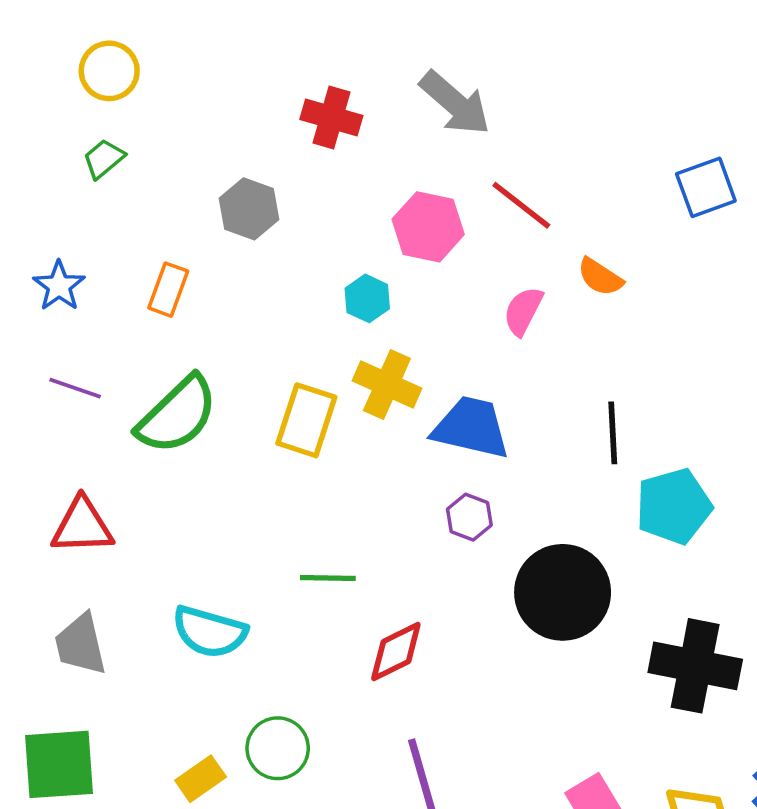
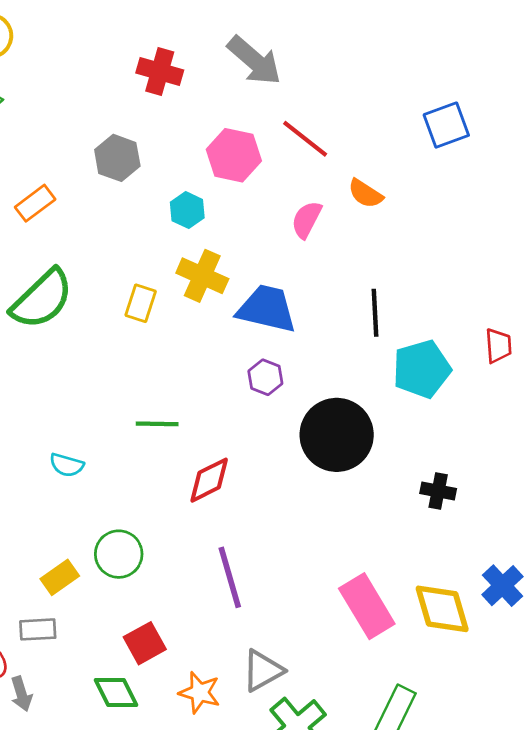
gray hexagon: (249, 209) -> (117, 158), moved
orange rectangle: (168, 290) -> (35, 203), turned 33
yellow rectangle: (306, 420) -> (141, 303), size x0.7
cyan semicircle: (210, 632) -> (67, 465), size x0.6
black cross: (695, 666) -> (438, 491), size x0.5

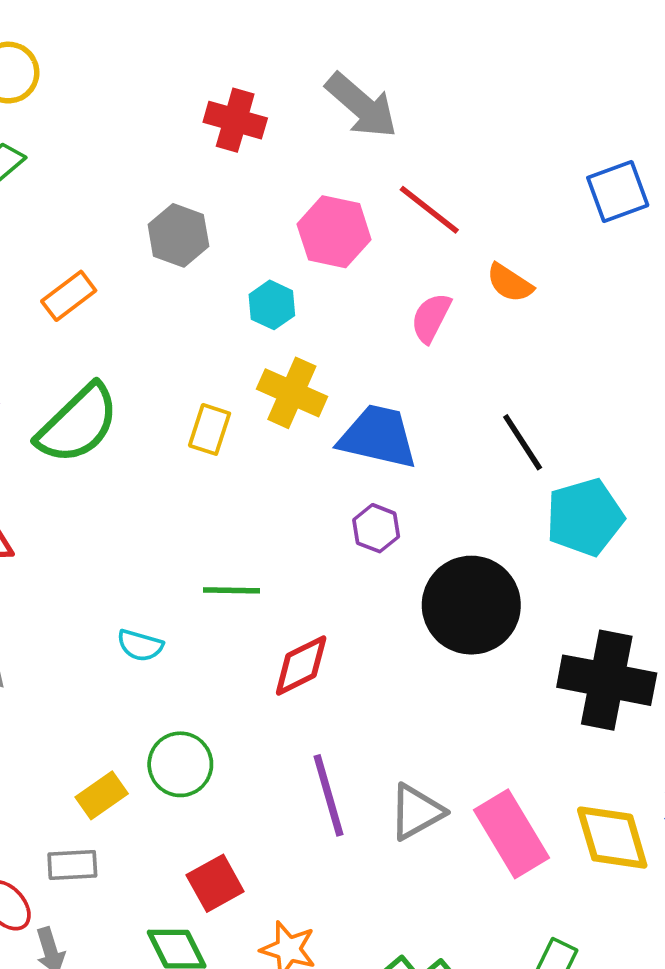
black line: (375, 313) -> (523, 442), turned -30
cyan semicircle: (67, 465) -> (140, 645), moved
black cross: (438, 491) -> (607, 680), size x2.0
gray triangle: (263, 671) -> (416, 812), moved

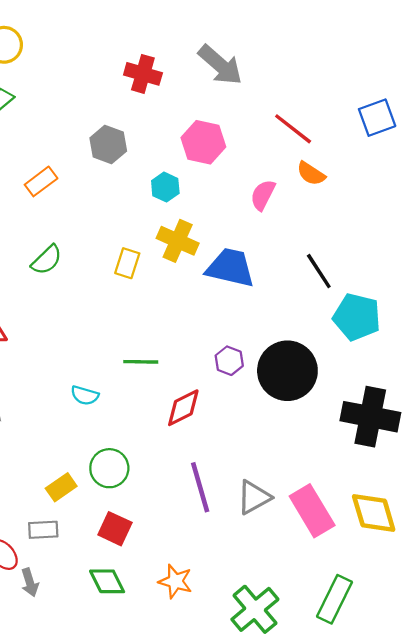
red line: (429, 210) -> (293, 129), moved
green semicircle: (78, 424) -> (47, 260), size x0.6
cyan pentagon: (585, 517) -> (357, 317), turned 30
purple hexagon: (376, 528) -> (229, 361), moved
red square: (215, 883) -> (115, 529), moved, turned -36

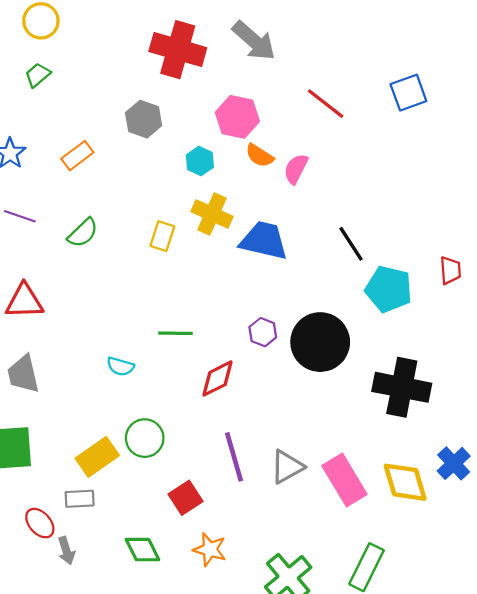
red cross: (143, 74) -> (178, 50), size x1.5
orange semicircle: (311, 174) -> (259, 156), moved
yellow rectangle: (61, 487) -> (97, 457), size x1.4
red square: (115, 529) -> (186, 498), moved, turned 32

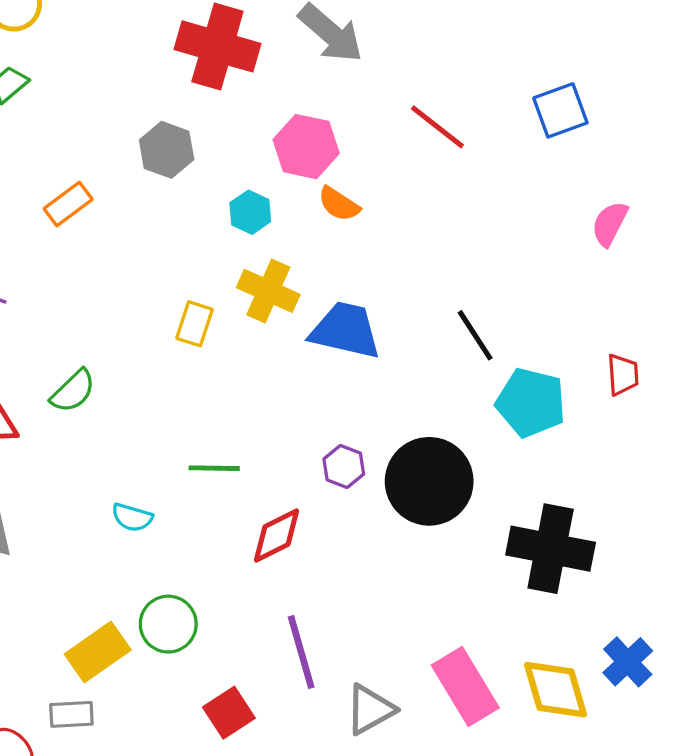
pink semicircle: (296, 169) -> (610, 224), moved
green semicircle: (83, 233) -> (73, 391), moved
gray triangle: (287, 467) -> (370, 709), moved

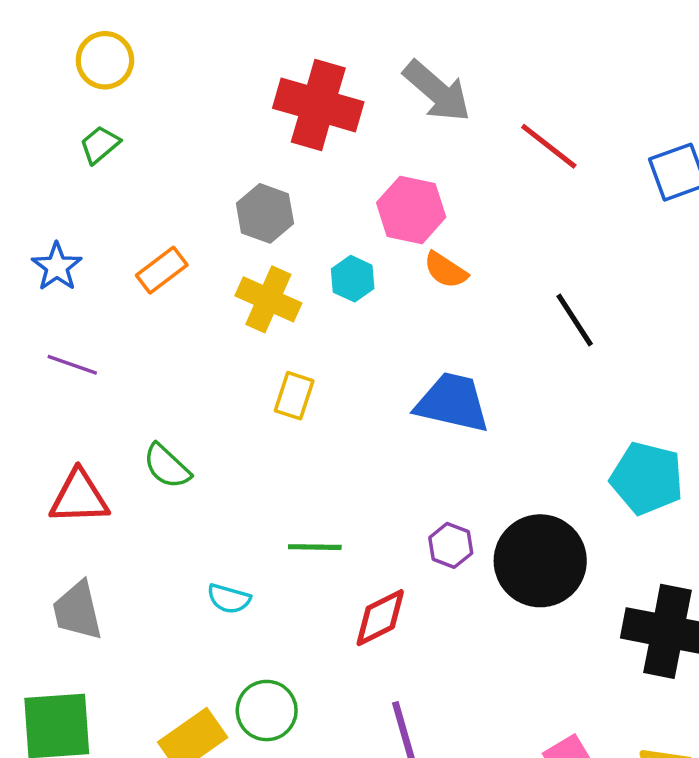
red line: (437, 127) -> (549, 146), moved
yellow cross: (268, 291) -> (268, 299), moved
black line: (475, 335) -> (575, 320), moved
green semicircle: (73, 391) -> (167, 466), turned 87

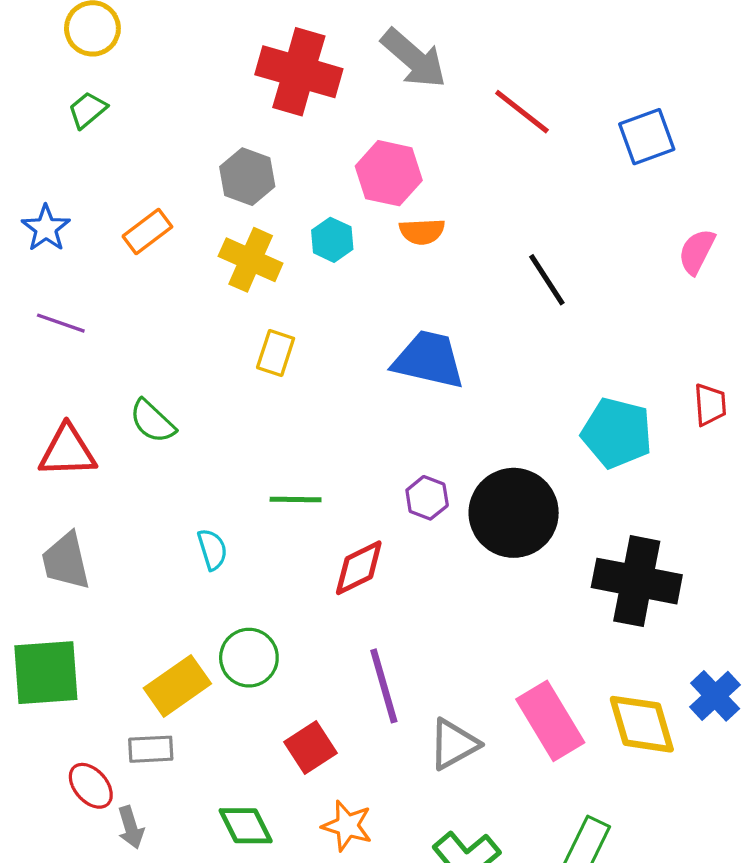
orange semicircle: (446, 270) -> (422, 231), turned -36
cyan semicircle: (229, 599) -> (212, 549), turned -123

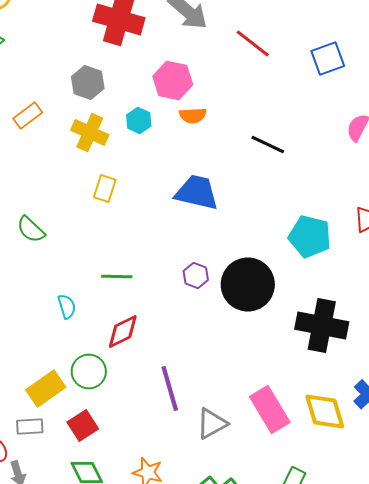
black line: (547, 280) -> (268, 144), turned -32
red diamond: (359, 568) -> (123, 332), moved
red square: (311, 748) -> (83, 426), moved

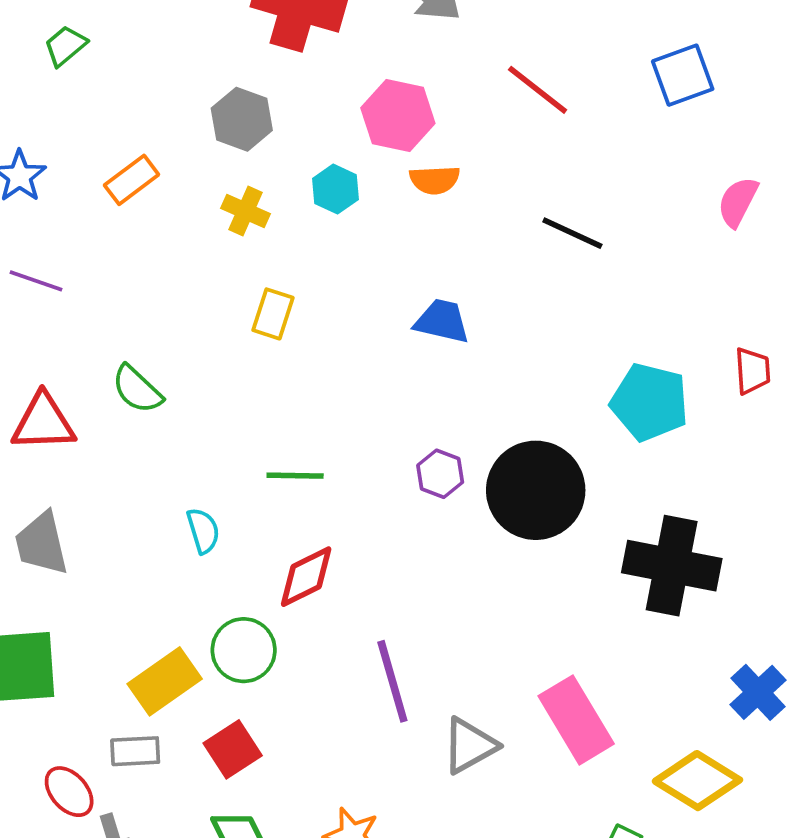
red line: (253, 44) -> (538, 90), moved
yellow cross: (90, 132) -> (245, 211), size x0.7
blue trapezoid: (197, 192) -> (442, 321), size x0.7
yellow diamond: (325, 412) -> (697, 781), moved, turned -42

